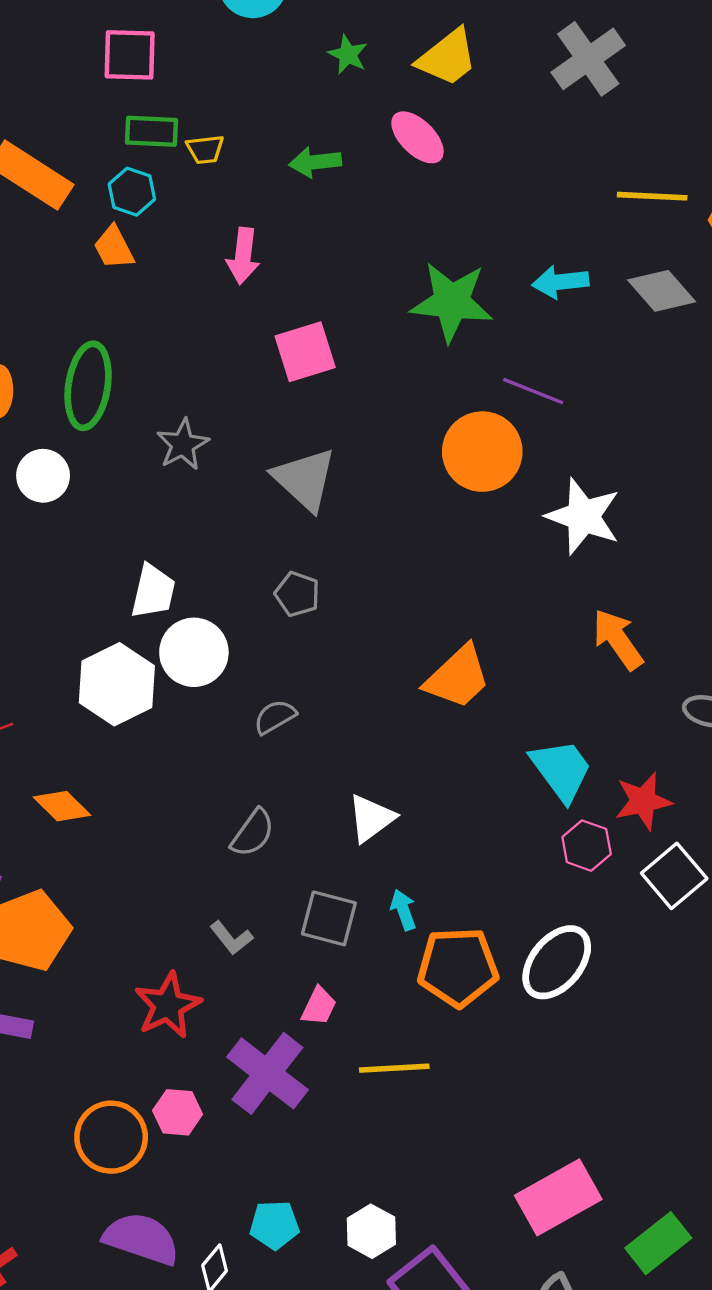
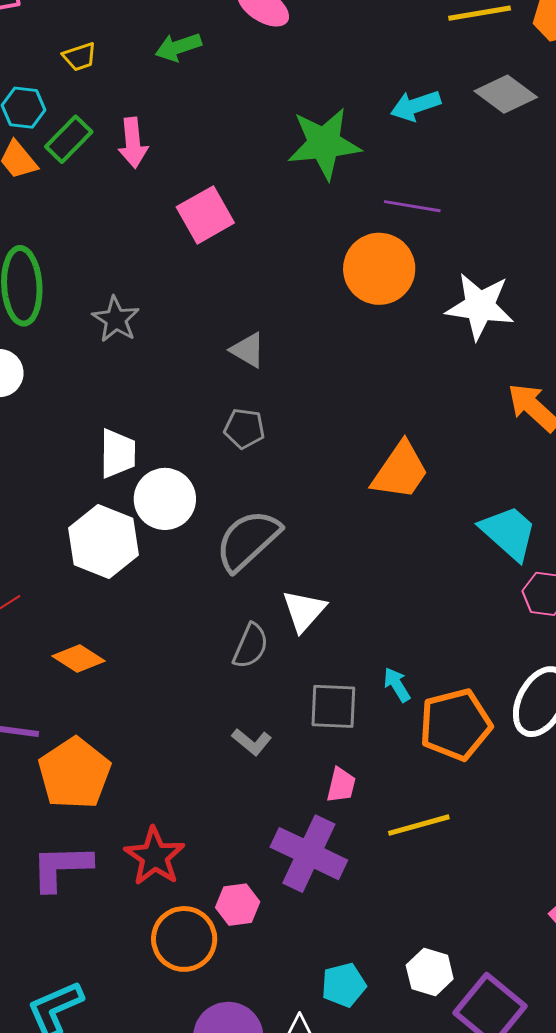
green rectangle: (152, 131) -> (69, 139), moved, turned -36
gray triangle: (305, 479) -> (248, 350), moved, size x0.6
gray semicircle: (275, 717) -> (248, 540), size x1.8
white triangle: (371, 818) -> (304, 611), moved
red star: (168, 1005) -> (155, 856), moved

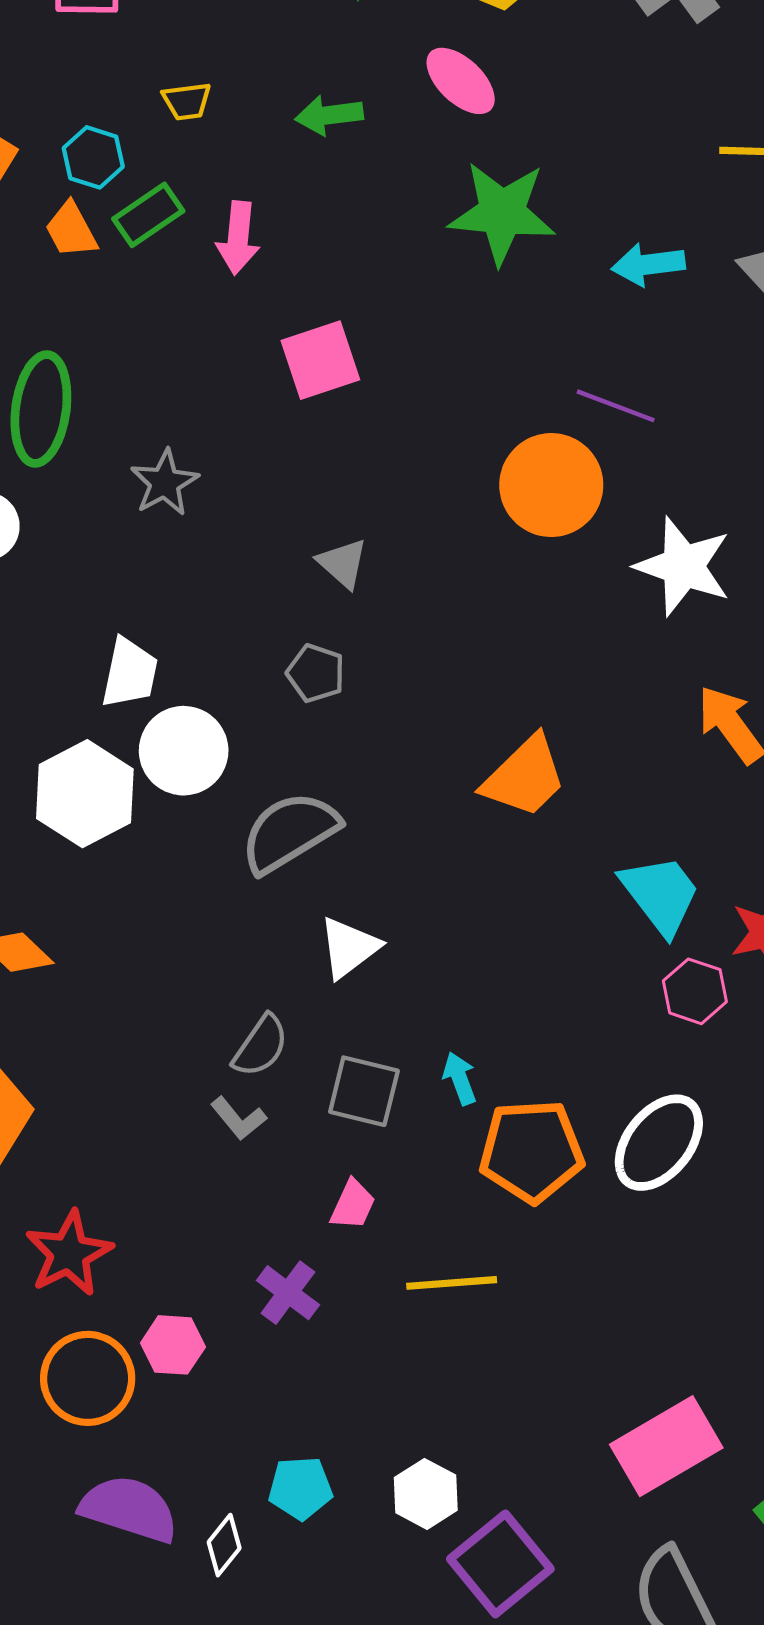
green star: (324, 144) -> (502, 213), moved
gray semicircle: (251, 646) -> (261, 1046), moved
purple cross: (309, 854) -> (288, 1293), size x0.6

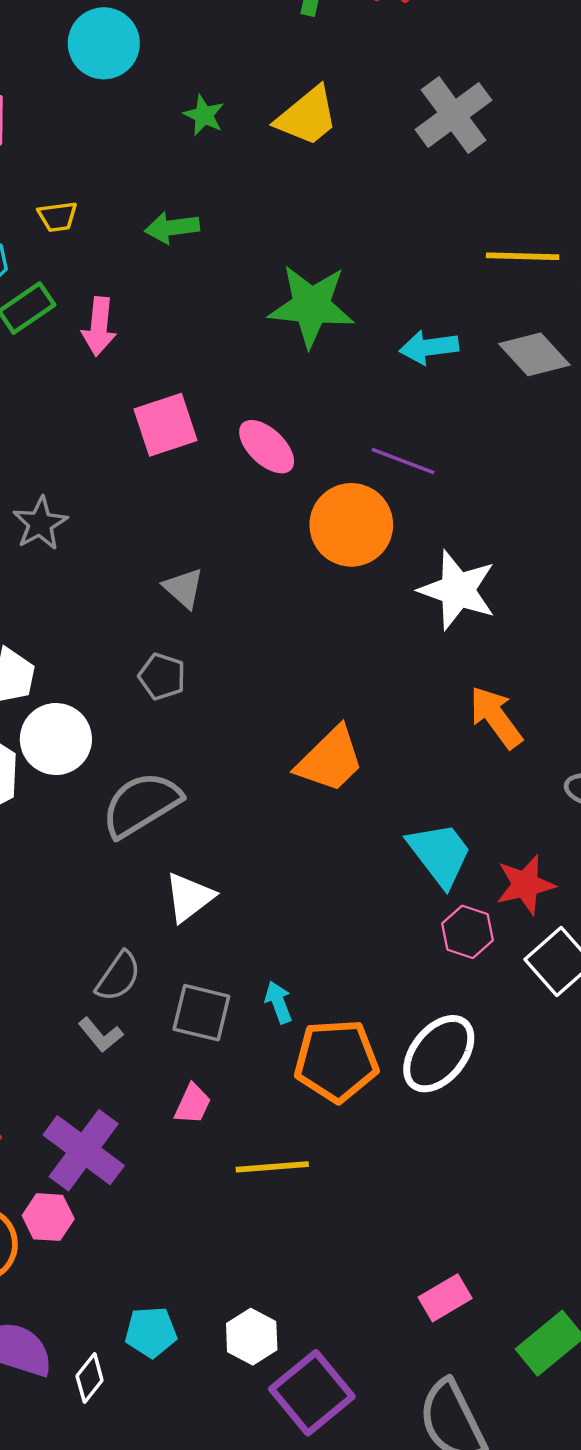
pink ellipse: (461, 81) -> (267, 447), moved
purple cross: (288, 1293) -> (84, 1150), moved, size x1.6
pink rectangle: (666, 1446) -> (445, 1298), size x0.6

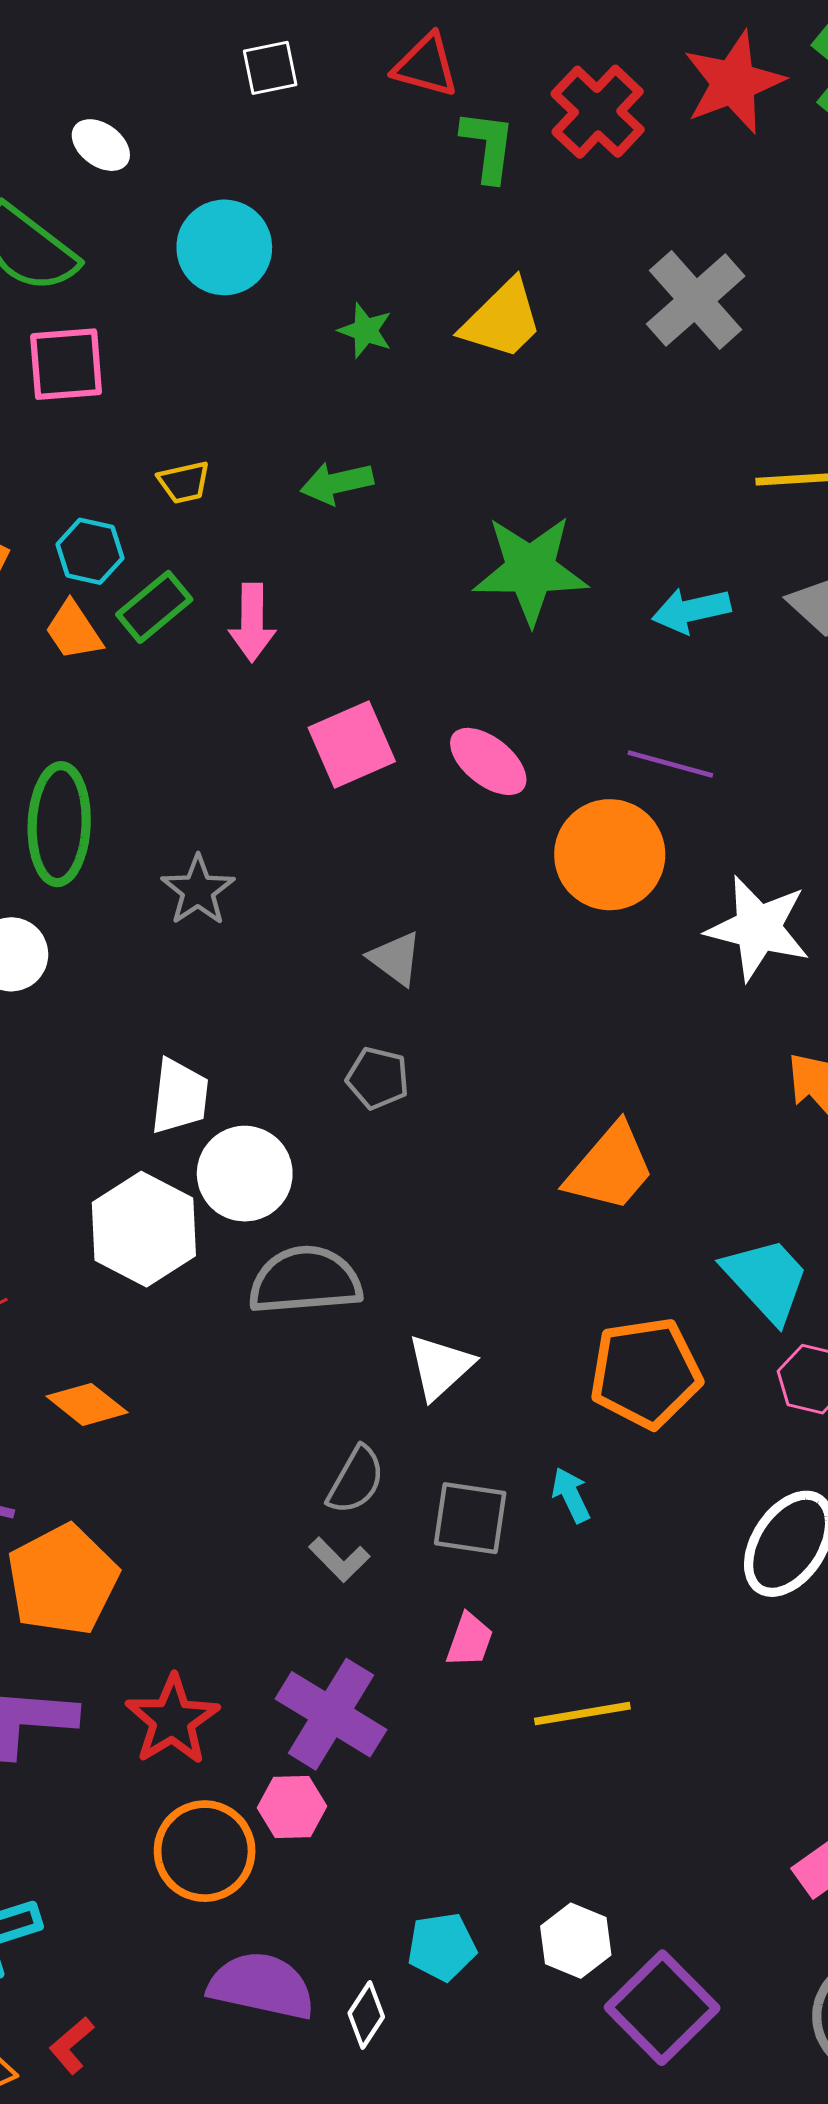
gray semicircle: (141, 804) -> (305, 1280), moved, turned 32
orange pentagon: (336, 1061) -> (646, 1373), moved

